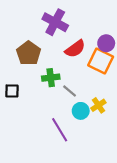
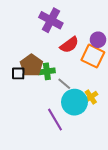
brown pentagon: (29, 53) -> (31, 65), moved
black square: (12, 91) -> (18, 73), moved
cyan circle: (81, 111) -> (74, 102), size x1.6

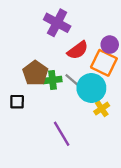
black square: (18, 73) -> (17, 102), moved
gray line: (64, 84) -> (72, 80), moved
cyan circle: (74, 102) -> (91, 88), moved

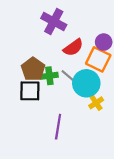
black square: (17, 102) -> (30, 91), moved, size x1.5
purple line: (62, 134) -> (58, 127), turned 40

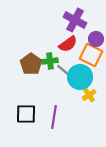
purple cross: (54, 21) -> (75, 20), moved
green cross: (49, 76) -> (50, 61), moved
black square: (30, 91) -> (26, 114), moved

